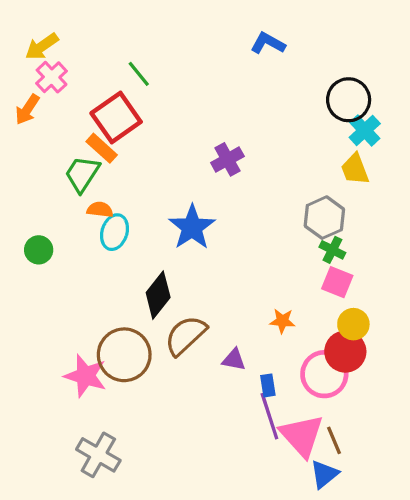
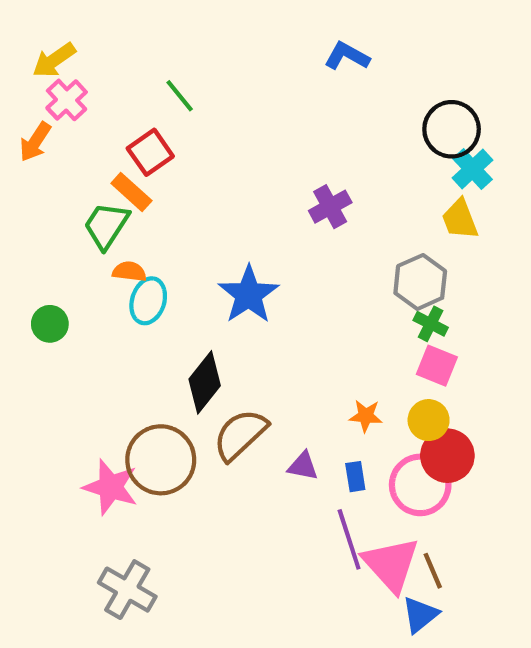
red square: (116, 118) -> (150, 152), size x0.7
purple cross: (227, 159) -> (330, 207), moved
yellow circle: (353, 324) -> (429, 420), moved
blue rectangle: (268, 385) -> (355, 477), moved

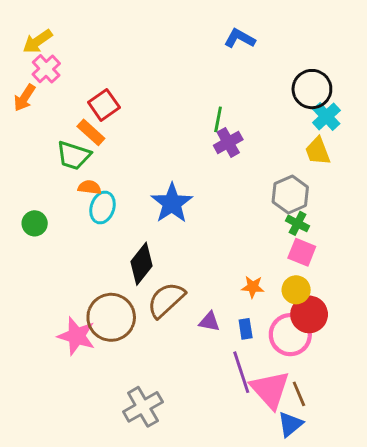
green line: (180, 96) -> (218, 119), moved, turned 50
green trapezoid: (106, 225) -> (74, 155), turned -105
gray cross: (127, 590) -> (143, 407), moved, turned 30

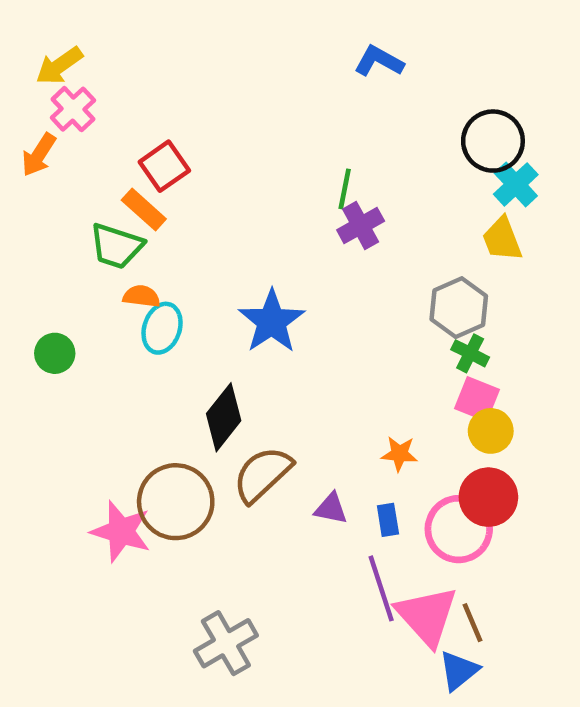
yellow circle: (296, 290) -> (491, 431), moved

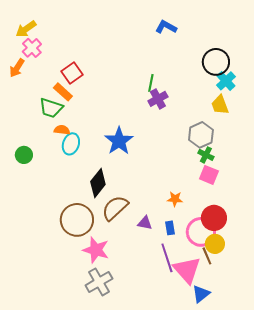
yellow circle: (491, 431) -> (215, 244), moved
pink star: (121, 531) -> (96, 250), moved
brown line: (472, 623) -> (207, 256), moved

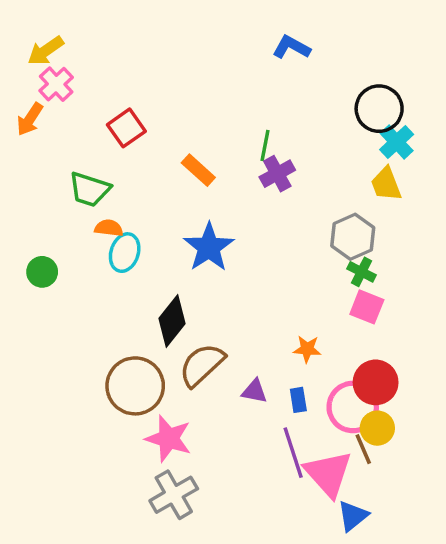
orange rectangle: (63, 92) -> (198, 170), moved

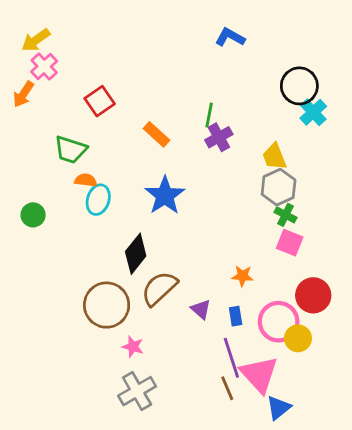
yellow trapezoid: (386, 184) -> (274, 157), moved
red circle: (376, 382) -> (313, 295), moved
purple triangle: (254, 391) -> (201, 309), turned 30
pink star: (168, 439) -> (133, 347), size x0.6
brown line: (363, 449) -> (227, 388), moved

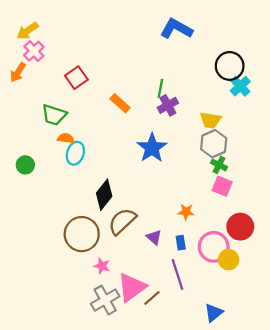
blue L-shape: (230, 37) -> (176, 29), size x1.4
yellow trapezoid: (274, 157) -> (210, 120), turned -60
blue star: (165, 195) -> (152, 148), moved
pink triangle: (259, 374) -> (132, 287), moved, turned 36
brown line: (227, 388) -> (152, 298), moved, turned 72

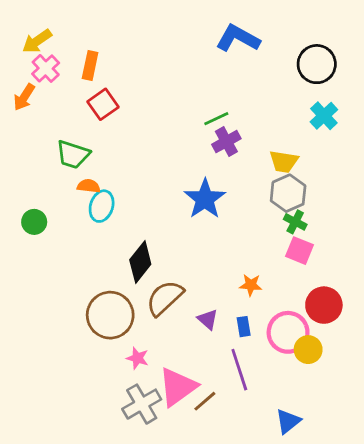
black circle: (230, 66) -> (317, 64), moved
green line: (160, 88) -> (216, 119), turned 54
orange rectangle: (120, 103) -> (90, 66), moved, turned 60

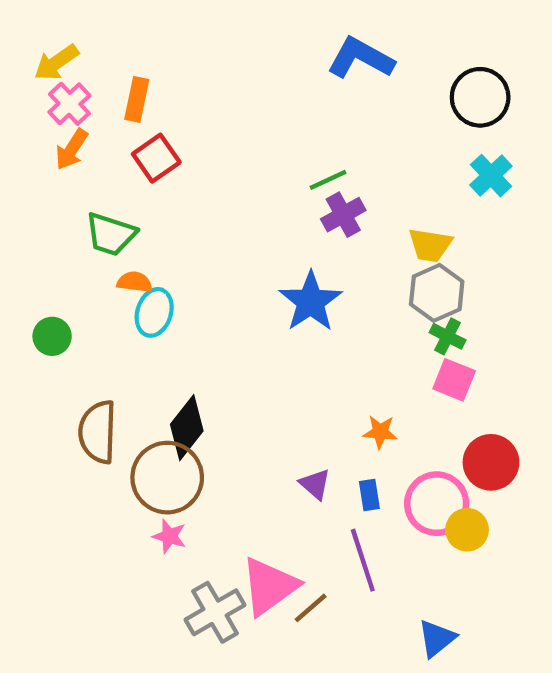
orange arrow: (24, 97) -> (72, 149), moved
black diamond: (140, 262) -> (187, 428), moved
brown semicircle: (165, 298) -> (98, 432), moved, turned -45
pink star: (137, 358) -> (169, 536), moved

